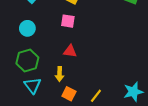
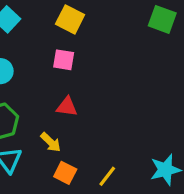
yellow arrow: (60, 74) -> (51, 142), turned -48

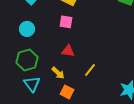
yellow line: (107, 176) -> (90, 70), moved

